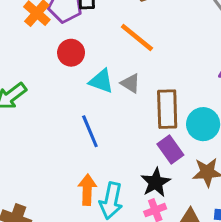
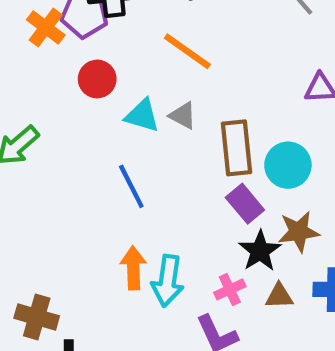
black star: (156, 182) -> (260, 251), moved

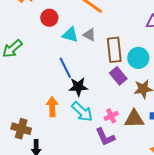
black star: (260, 251) -> (78, 87), moved, turned 30
orange arrow: (133, 268) -> (52, 107), moved
cyan arrow: (168, 281) -> (82, 112), turned -55
brown triangle: (279, 296) -> (134, 119), size x1.5

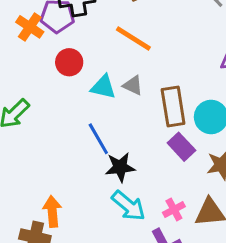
orange arrow: (52, 107) -> (52, 211), moved

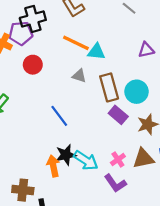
cyan triangle: (103, 87) -> (96, 52), moved
black star: (120, 167) -> (66, 155), moved
orange arrow: (52, 211) -> (53, 166), moved

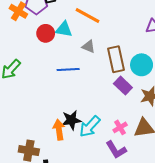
cyan triangle: (96, 52) -> (64, 29), moved
blue line: (59, 116) -> (68, 69), moved, turned -60
cyan arrow: (86, 160) -> (90, 126), turned 95

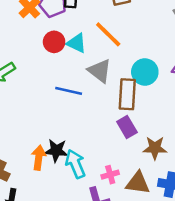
gray triangle: (89, 46) -> (100, 71), size x1.5
cyan circle: (142, 65) -> (145, 72), moved
cyan arrow: (90, 126) -> (75, 164), turned 100

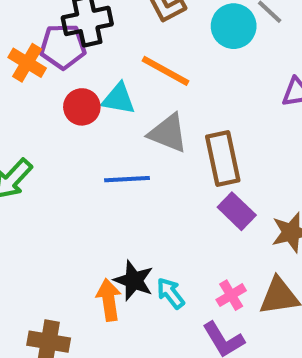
cyan circle: (145, 72) -> (234, 26), moved
black star: (56, 151) -> (134, 280), turned 30
cyan arrow: (75, 164) -> (171, 293), size x0.7

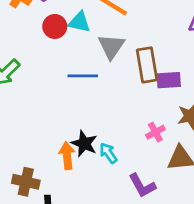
gray triangle: (168, 133) -> (111, 46), turned 40
purple rectangle: (237, 211) -> (169, 80), moved, turned -50
pink cross: (231, 295) -> (155, 132), moved

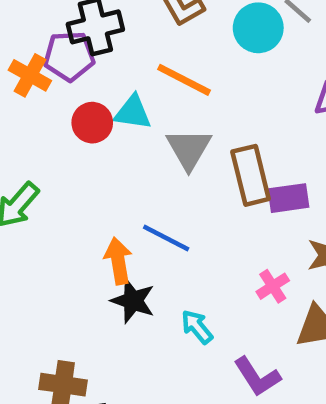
blue line: (83, 76) -> (166, 238), moved, turned 32
black star: (84, 144) -> (133, 301), moved
orange arrow: (67, 156) -> (118, 261), moved

